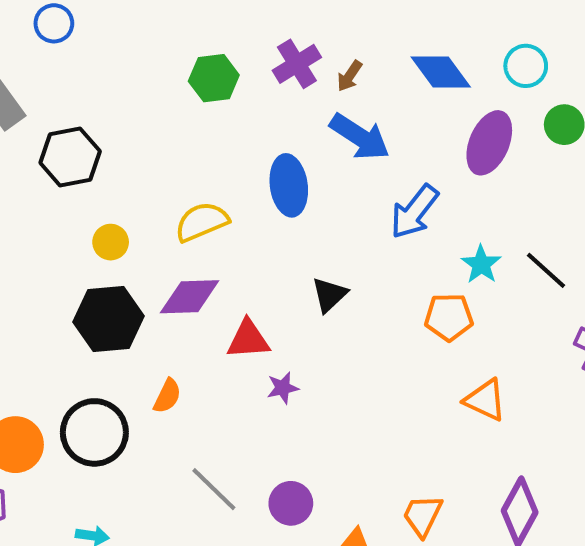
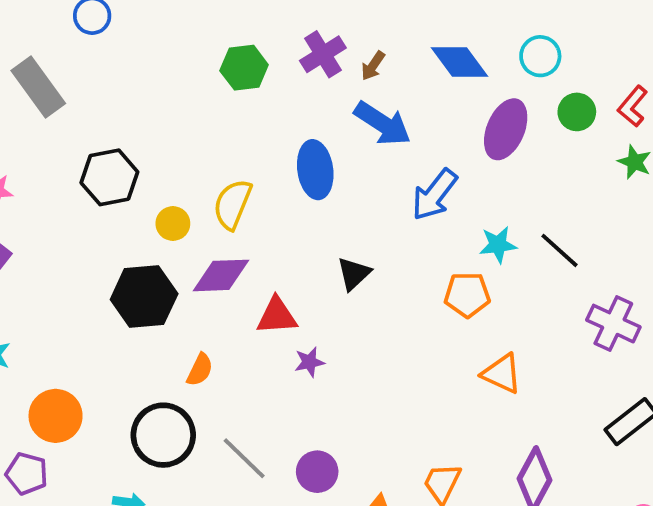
black hexagon: (70, 157) -> (109, 177), moved
yellow semicircle: (202, 222) -> (233, 204), turned -45
yellow circle: (111, 242) -> (173, 224), moved
cyan star: (481, 264) -> (498, 245), turned 30
black circle: (94, 432) -> (163, 435), moved

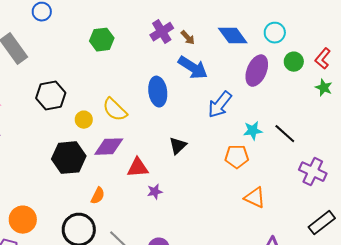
brown arrow: (373, 66) -> (188, 38), turned -77
green hexagon: (244, 68) -> (102, 40), moved
yellow semicircle: (233, 204) -> (115, 110), turned -68

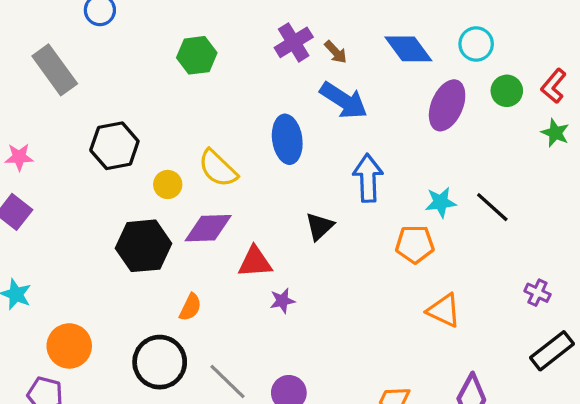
blue arrow: (220, 105) -> (368, 178), moved, turned 140
purple cross: (313, 172) -> (537, 293), moved, size x0.6

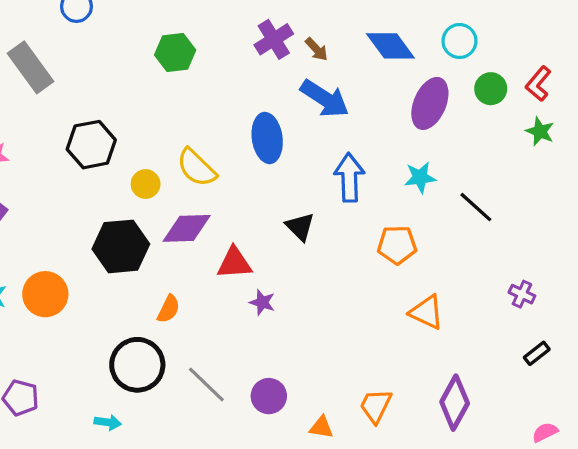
cyan star: (441, 202) -> (420, 177), moved
black triangle: (320, 226) -> (300, 227), turned -32
purple star: (282, 301) -> (262, 302), turned 30
orange circle: (69, 346) -> (45, 294), moved
black rectangle: (552, 351) -> (537, 353), size x0.6

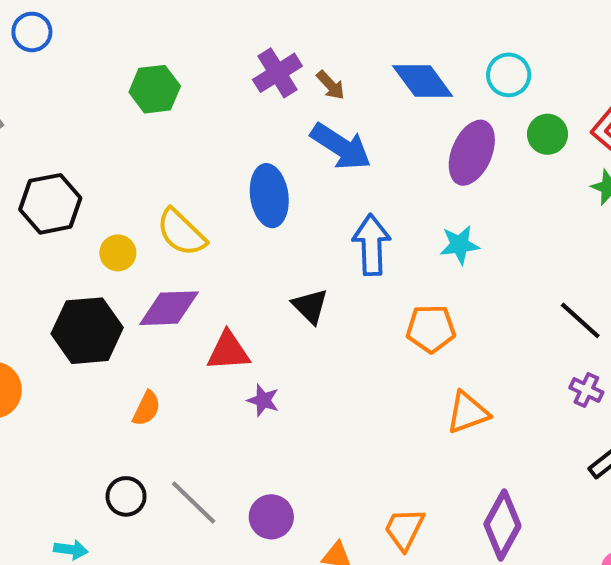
black line: (476, 207) -> (580, 320), moved
orange triangle: (427, 312) -> (468, 413), turned -45
black circle: (137, 365) -> (126, 496), moved, size x0.6

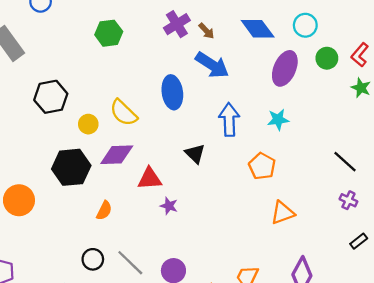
orange pentagon: (431, 329) -> (262, 166), turned 30

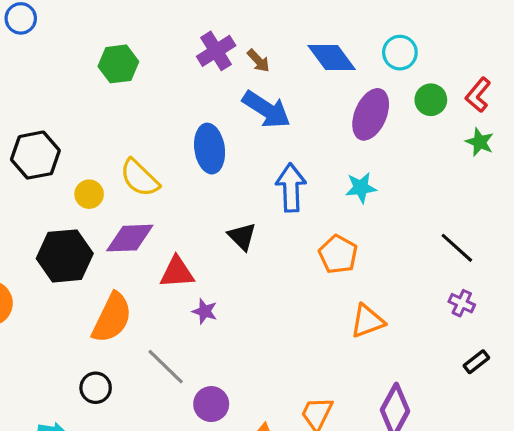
orange semicircle: (104, 210) -> (112, 318), size x1.8
gray line: (130, 263) -> (166, 367), moved

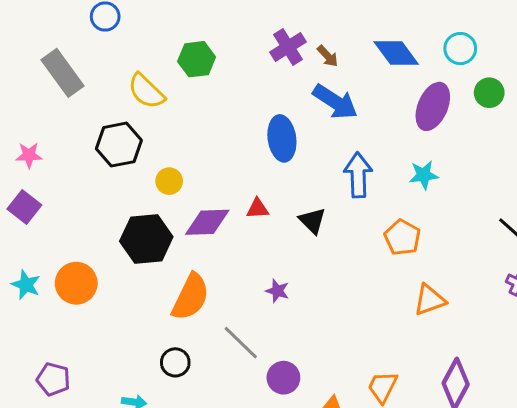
yellow semicircle: (140, 178) -> (146, 91), moved
red triangle: (177, 272) -> (258, 209), moved, size x0.7

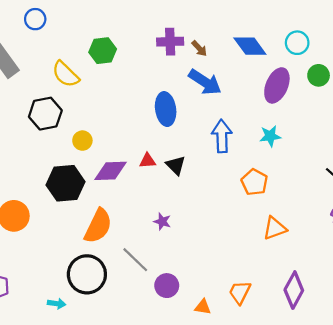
purple cross: (288, 47) -> (170, 42), turned 30
black triangle: (312, 221) -> (176, 165), moved
black circle: (175, 362) -> (87, 274), size x1.8

